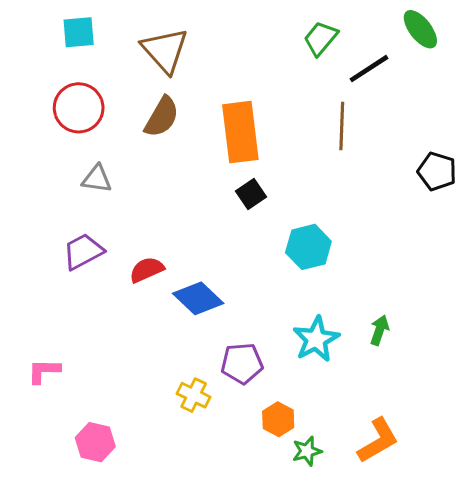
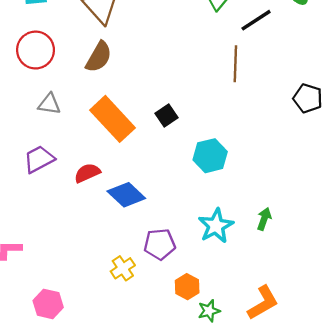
orange rectangle: (240, 132) -> (112, 119), moved, turned -36
yellow cross: (194, 395) -> (123, 268), turned 30

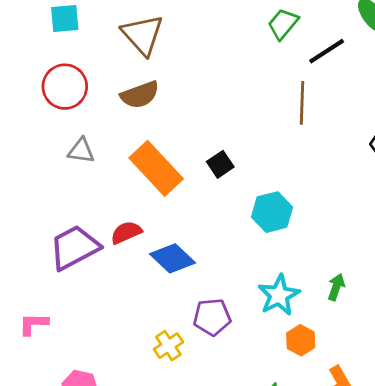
brown semicircle: (99, 57) -> (140, 95), turned 40
purple trapezoid: (39, 159) -> (74, 247), moved, size x1.4
orange hexagon: (187, 287) -> (301, 340), moved

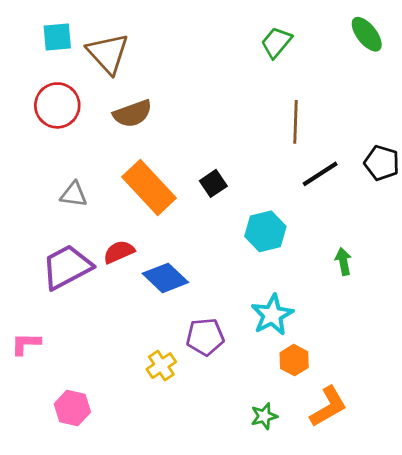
brown triangle: (143, 35) -> (108, 53), moved
black line: (327, 51) -> (320, 174), moved
gray triangle: (81, 151) -> (74, 194), moved
green arrow: (336, 287) -> (343, 261), moved, turned -30

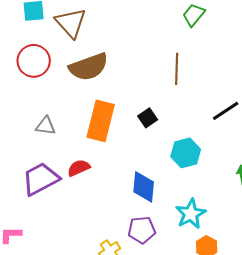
brown semicircle: (133, 114) -> (89, 67), size x1.4
brown line: (295, 122) -> (177, 69), moved
orange rectangle: (149, 188) -> (101, 121), turned 57
blue diamond: (165, 278) -> (144, 187), moved, turned 52

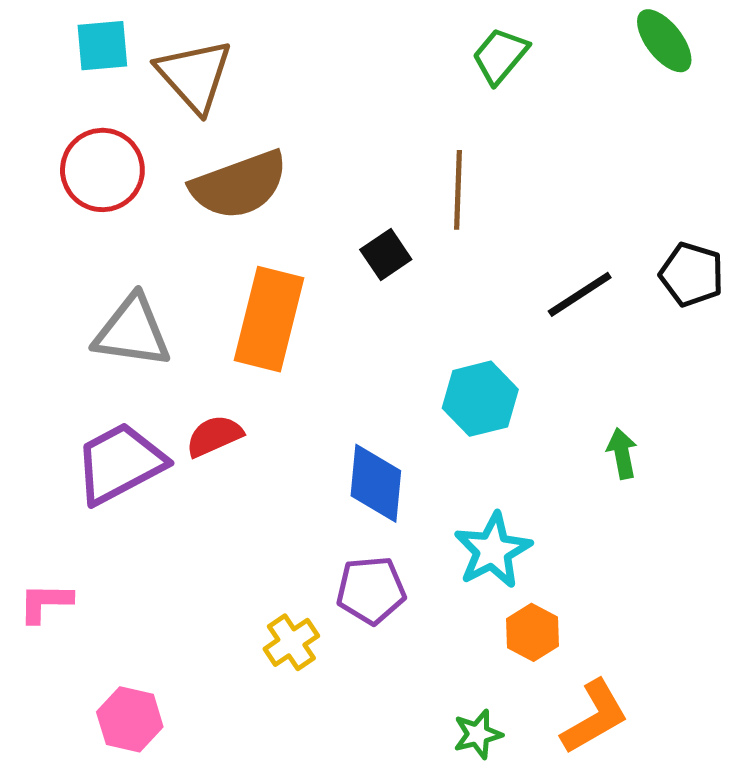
black square: (148, 118) -> (386, 255), moved
gray triangle: (46, 126) -> (132, 332), size x1.6

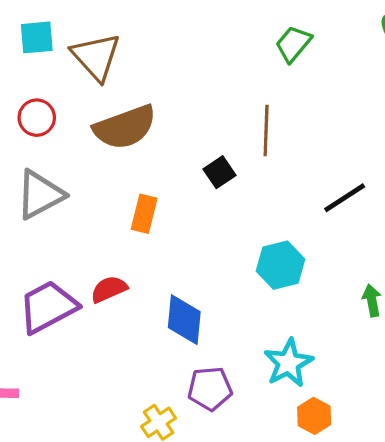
red circle: (102, 170) -> (37, 118), size x0.7
orange rectangle: (269, 319) -> (144, 214), size x0.6
gray triangle: (132, 332) -> (40, 195), moved, turned -36
blue diamond: (376, 483) -> (184, 320), moved

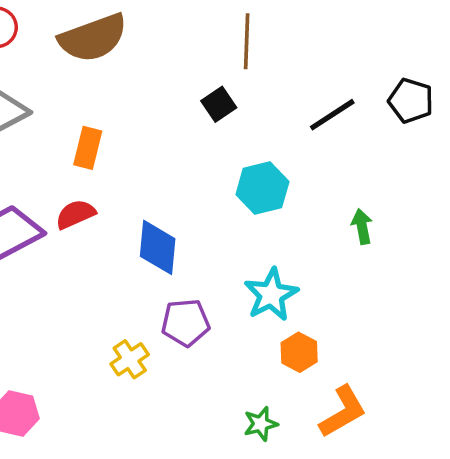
black square: (220, 172) -> (219, 104), moved
orange rectangle: (144, 214) -> (88, 148), moved

